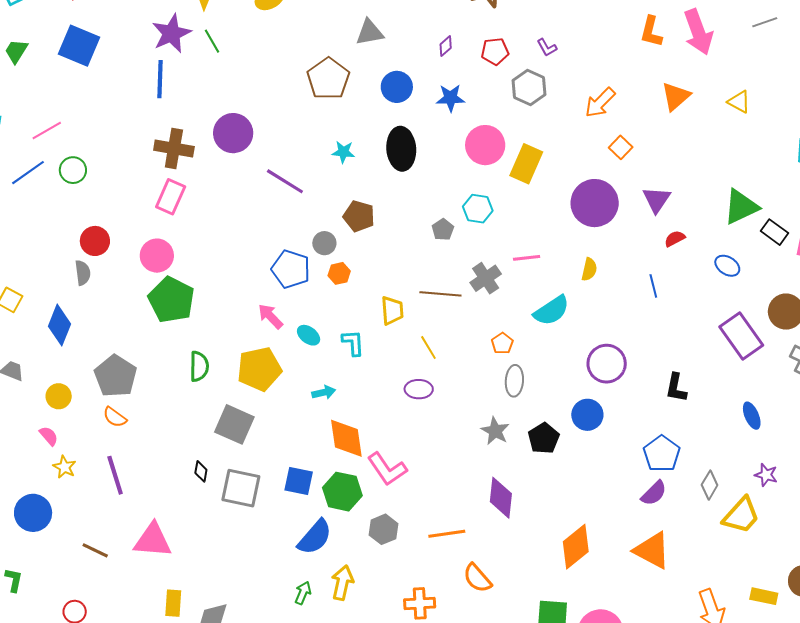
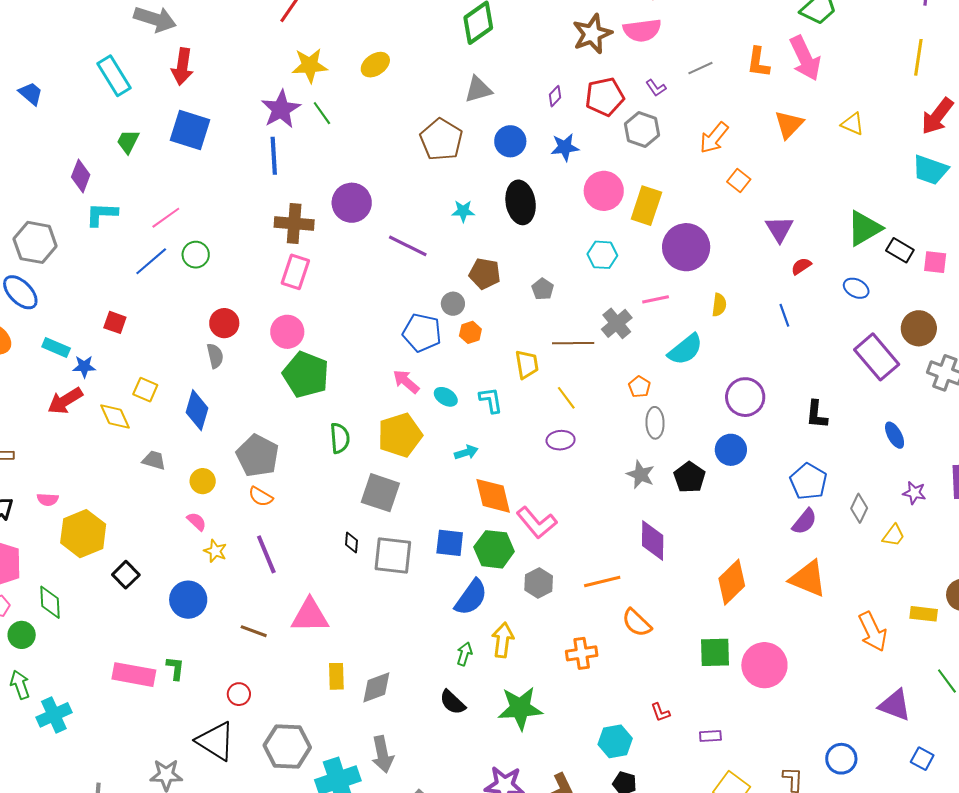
gray line: (765, 22) -> (700, 68), moved
red pentagon: (495, 51) -> (605, 97), size x1.4
purple circle: (595, 203) -> (686, 247), moved
gray pentagon: (443, 230) -> (543, 289), moved
yellow trapezoid: (741, 515) -> (894, 535), size x0.6

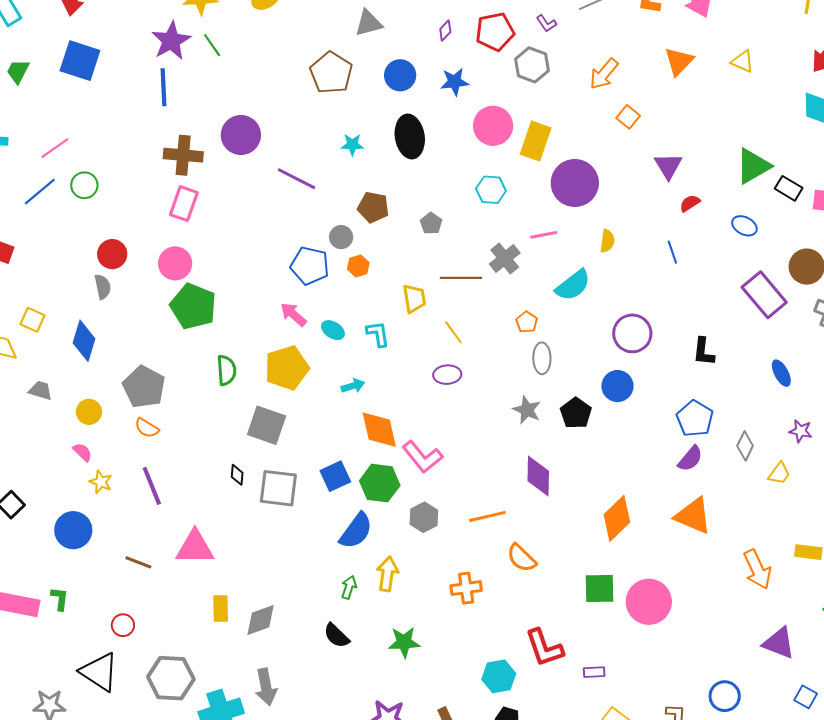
blue square: (450, 543) -> (335, 476), turned -32
green star: (520, 708) -> (404, 642), size x0.7
red L-shape: (660, 712) -> (544, 648), size x2.0

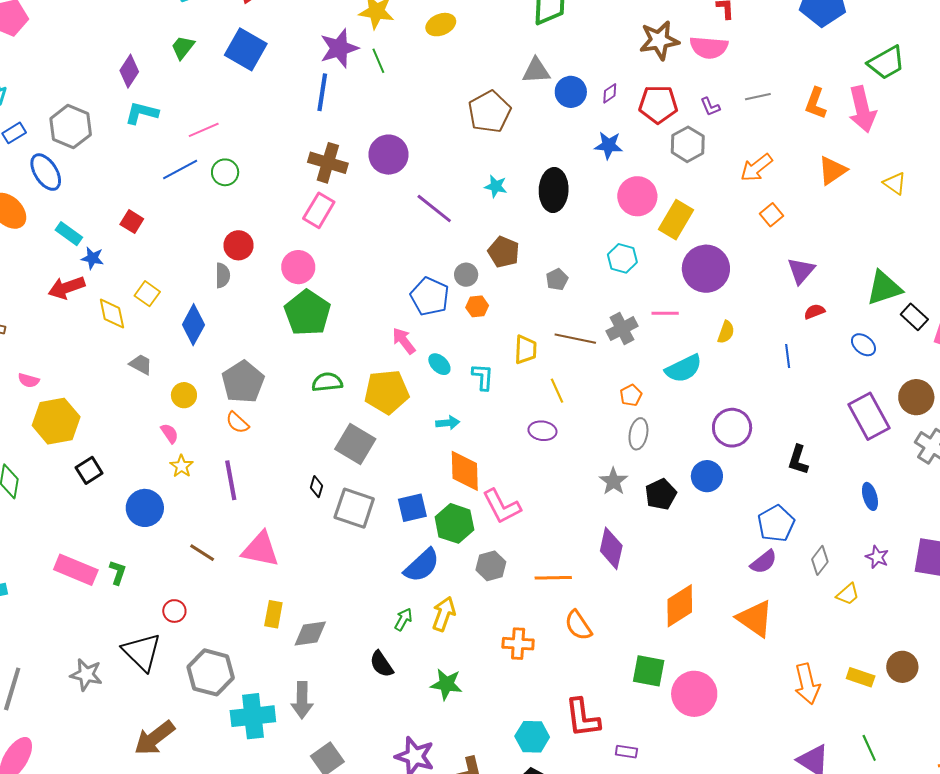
blue circle: (400, 75) -> (571, 92), moved
green semicircle: (226, 370) -> (327, 382), turned -104

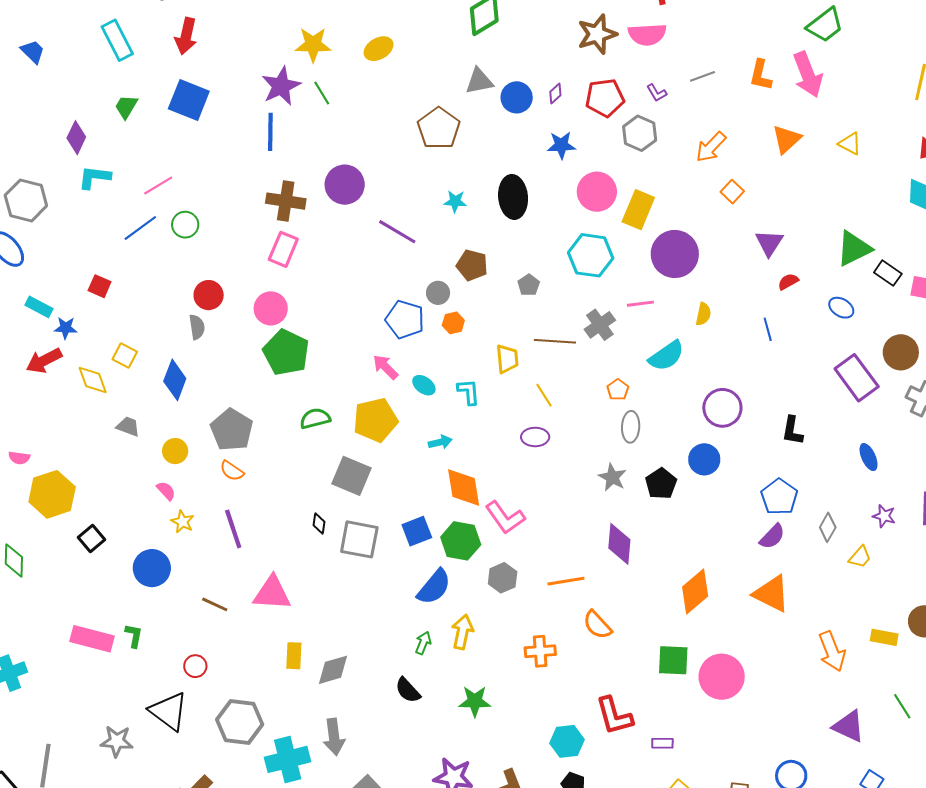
cyan hexagon: (622, 258) -> (591, 255), size x1.5

